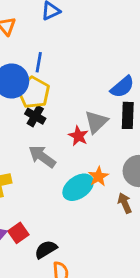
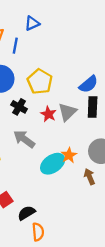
blue line: (39, 62) -> (15, 46), moved
yellow pentagon: (34, 92) -> (40, 82), moved
red star: (78, 136) -> (48, 114), moved

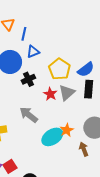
blue triangle: (32, 23) -> (33, 52), moved
yellow pentagon: (40, 82) -> (60, 69), moved
black cross: (19, 107) -> (28, 79), moved, turned 32

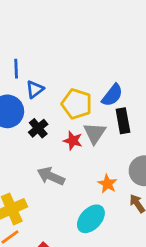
cyan ellipse: (52, 137) -> (91, 219), moved

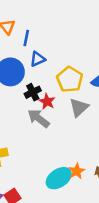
red star: (73, 141) -> (47, 102), moved
gray arrow: (51, 176) -> (39, 118), moved
orange star: (107, 184) -> (77, 171), moved

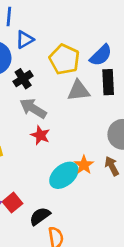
red star: (47, 102) -> (40, 135), moved
gray triangle: (79, 107) -> (78, 91), turned 42

